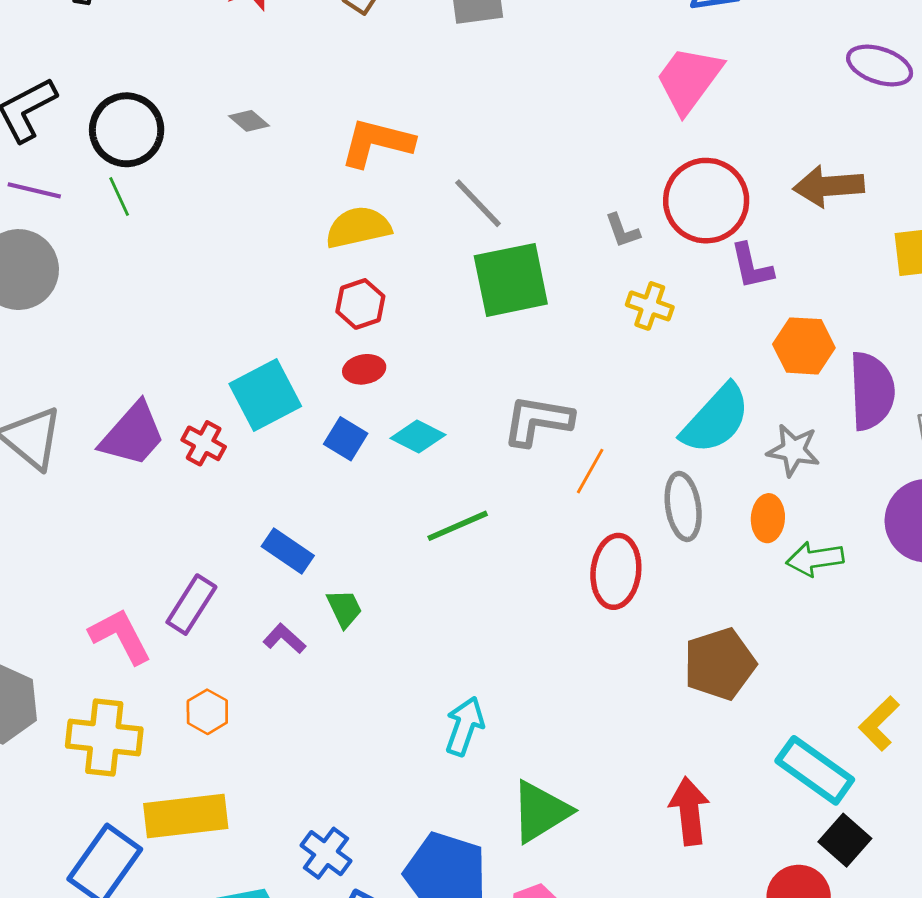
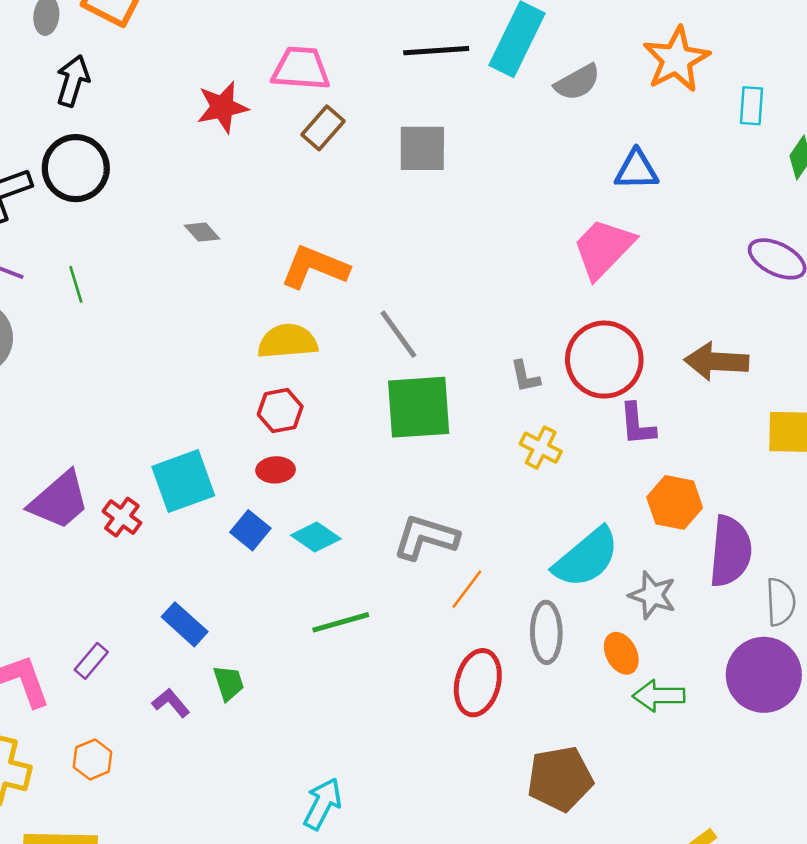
black circle: (127, 130) -> (76, 168), moved
orange ellipse: (768, 518) -> (621, 653), turned -39
purple rectangle: (191, 605) -> (91, 661), size x0.7

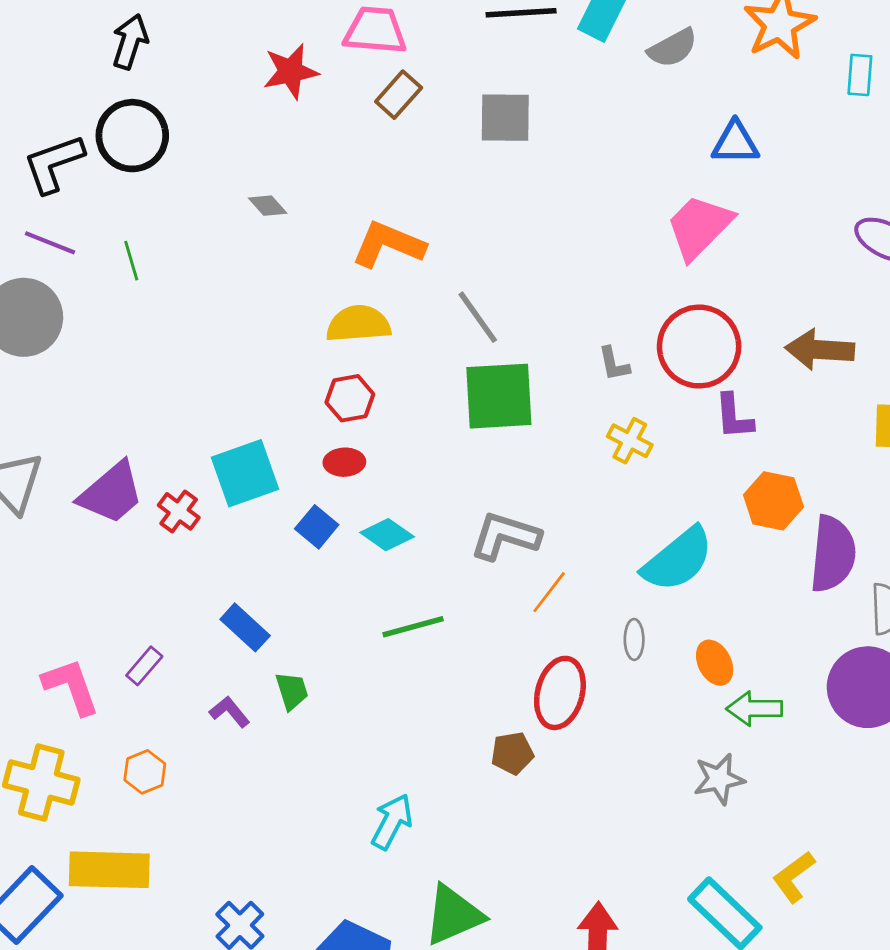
gray star: (653, 595) -> (719, 779), moved, turned -30
gray ellipse: (546, 632) -> (634, 639), size x0.6
brown pentagon: (560, 779) -> (512, 753), moved, size x0.6

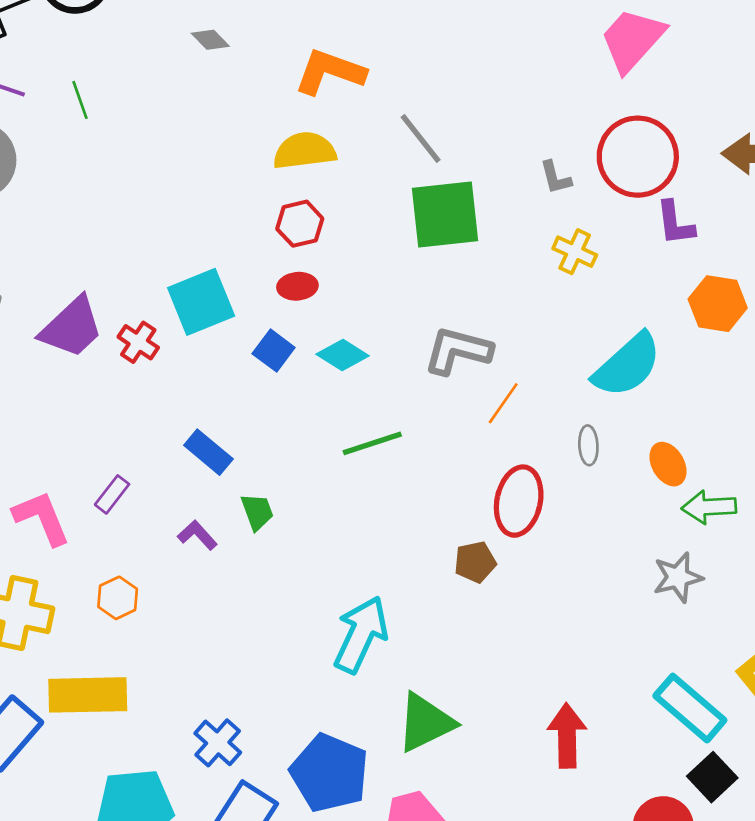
cyan arrow: (392, 822) -> (361, 635), size x1.4

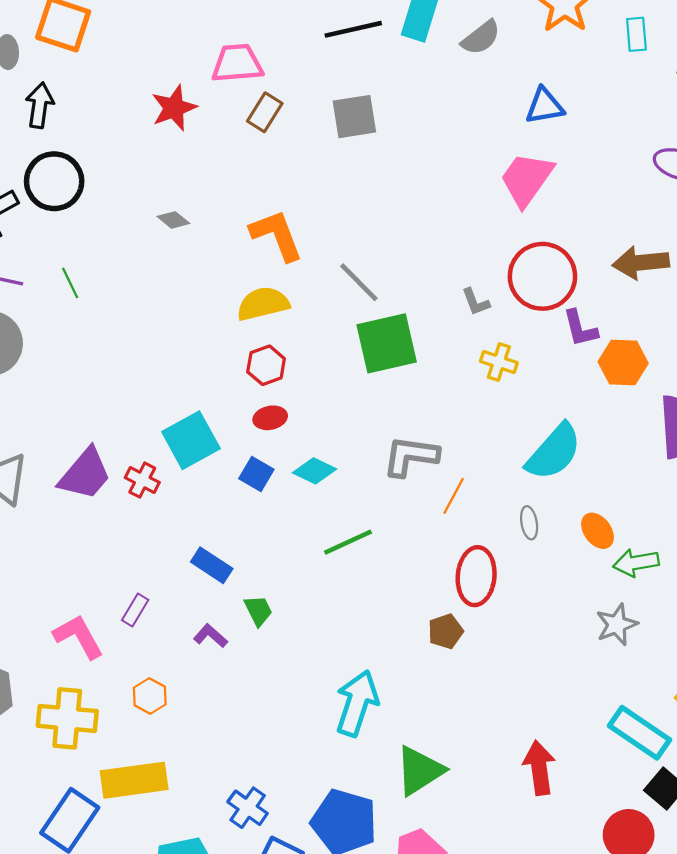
orange L-shape: (330, 72) -> (277, 235), turned 56
orange hexagon: (718, 304) -> (623, 362), moved

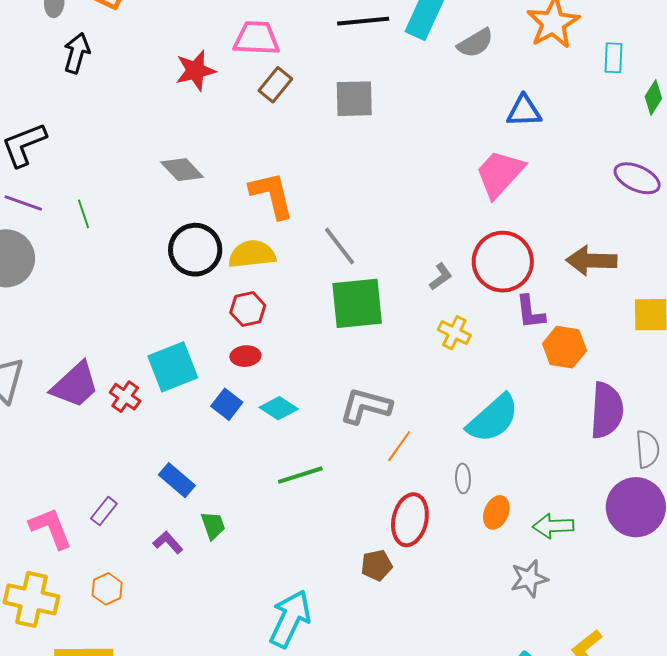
black circle: (54, 181) -> (195, 250), moved
gray diamond: (173, 220) -> (182, 170), size x1.5
gray L-shape: (476, 302) -> (441, 277), turned -112
orange ellipse: (597, 531) -> (496, 512), moved, turned 52

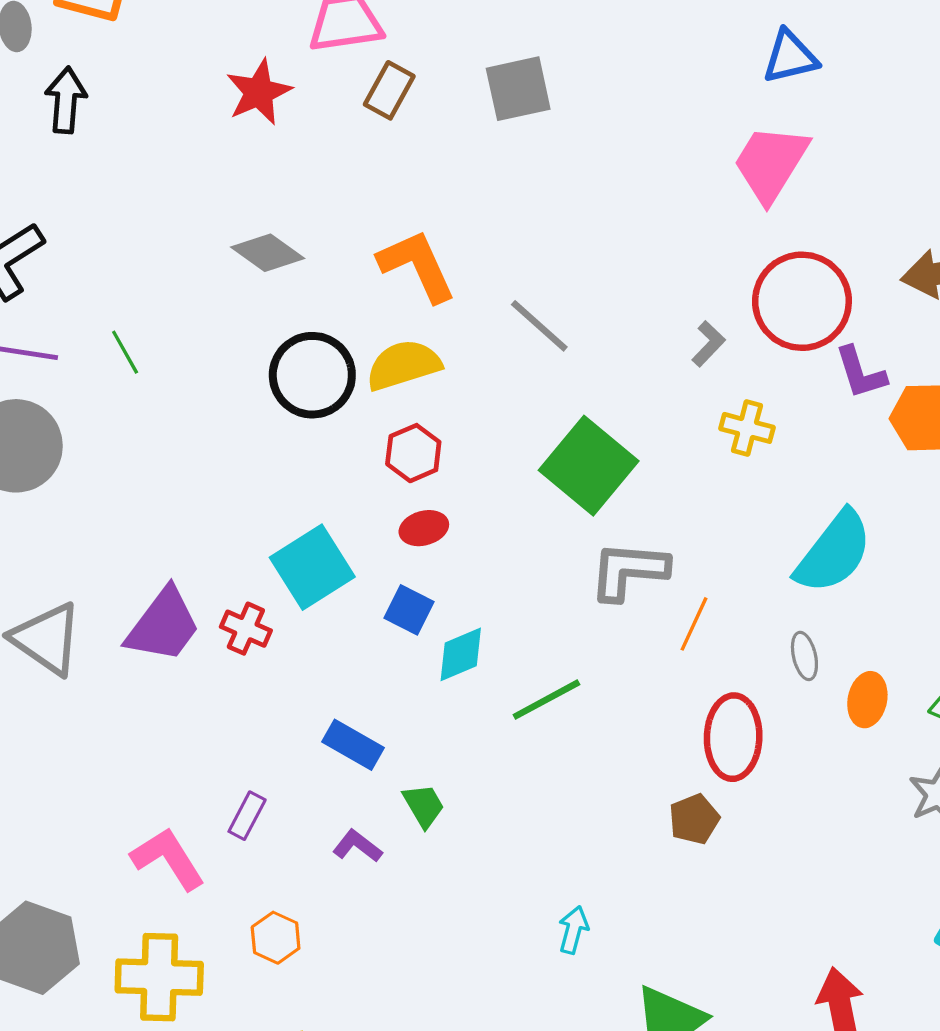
green square: (357, 303) -> (589, 466), moved, turned -34
cyan diamond: (279, 408) -> (461, 654), moved, turned -45
cyan arrow: (290, 619) -> (573, 930), size x0.5

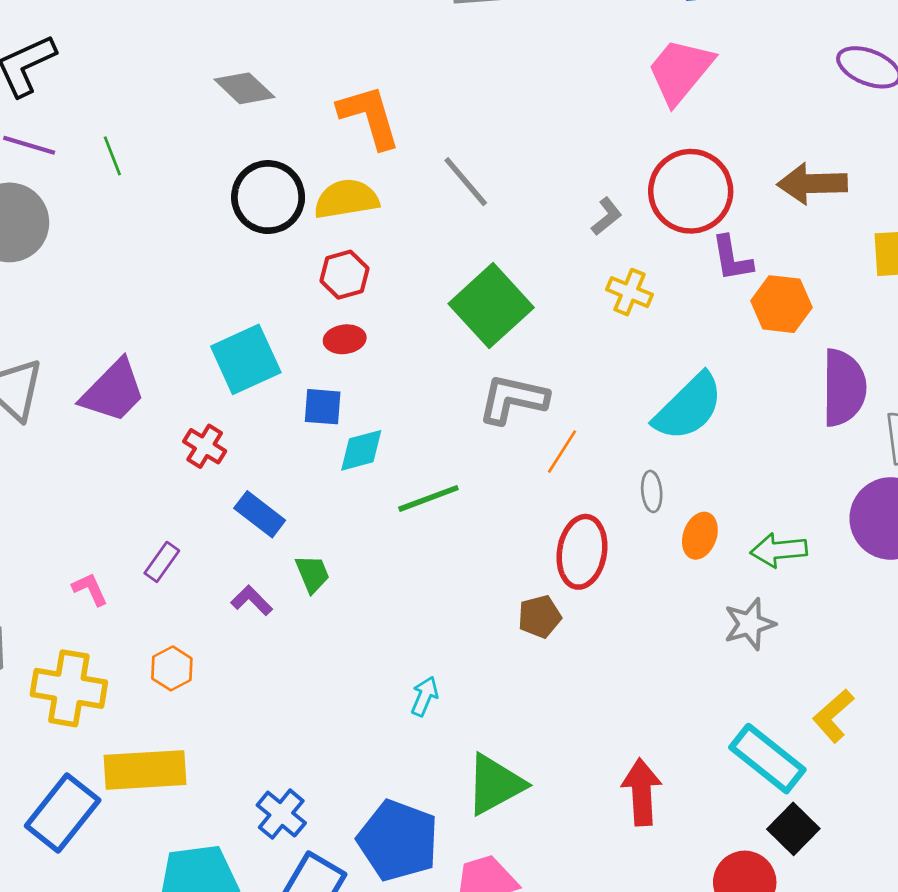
blue square: (409, 610) -> (323, 407), turned -30
red cross: (246, 629) -> (205, 446), moved
pink L-shape: (168, 859) -> (90, 589), size x0.6

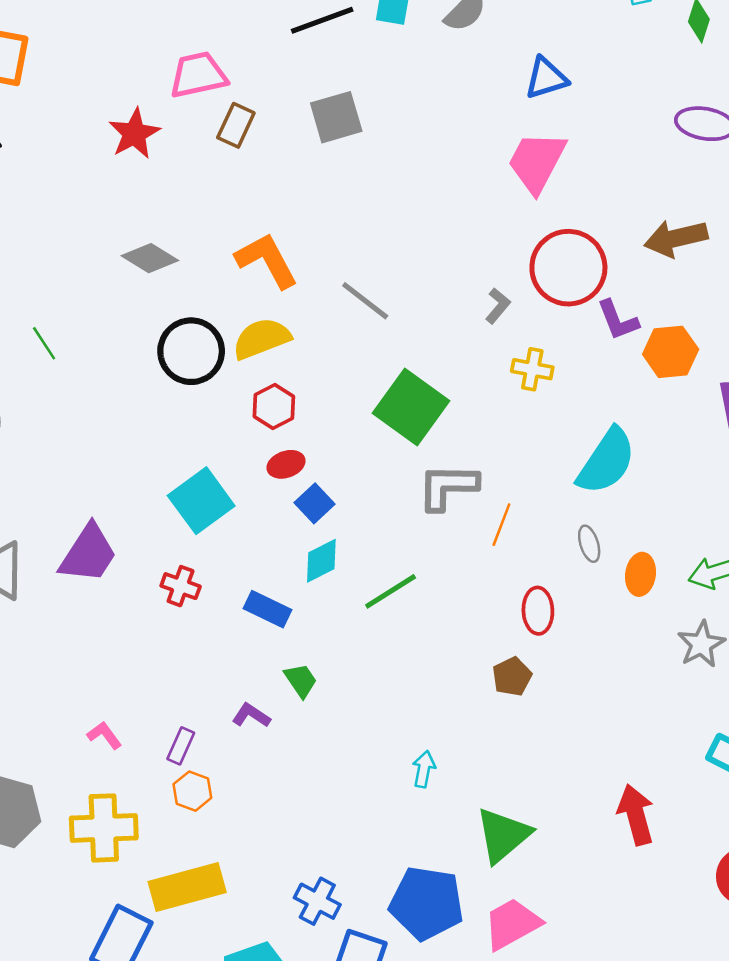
blue square: (323, 407) -> (314, 503), moved, turned -36
blue rectangle: (260, 514) -> (268, 609), moved
red ellipse: (582, 552) -> (538, 611), size x0.7
purple rectangle: (162, 562) -> (181, 746), moved

